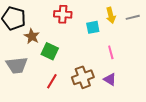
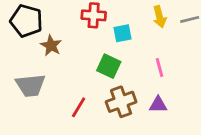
cyan square: (93, 27) -> (122, 33), moved
green square: (50, 51) -> (109, 66), moved
purple triangle: (110, 79) -> (158, 105), turned -32

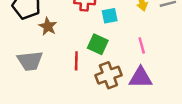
purple triangle: (158, 105) -> (141, 78), size x1.5
red line: (79, 107) -> (76, 61), moved, turned -30

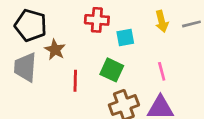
gray trapezoid: (30, 61) -> (25, 67), moved, turned 100
red line: (76, 61) -> (75, 81), moved

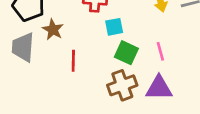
cyan square: (125, 37) -> (114, 27), moved
green square: (112, 70) -> (126, 53), moved

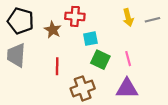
brown star: (53, 30) -> (53, 30), moved
brown cross: (122, 85) -> (83, 88), moved

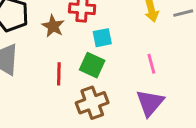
green square: (100, 60) -> (92, 65), moved
purple triangle: (127, 88) -> (150, 103), turned -50

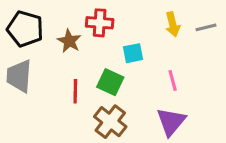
cyan square: (102, 38) -> (133, 53), moved
brown cross: (92, 103) -> (110, 122), turned -32

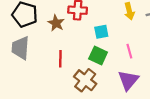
green square: (110, 82) -> (98, 55), moved

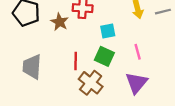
gray trapezoid: (20, 48) -> (32, 67), moved
red line: (60, 59) -> (76, 61), moved

